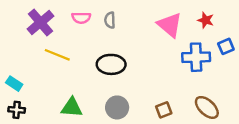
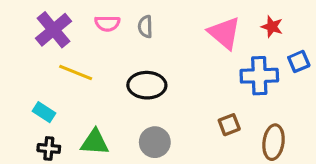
cyan rectangle: (14, 84) -> (44, 112), moved
brown ellipse: (207, 107) -> (274, 142), turned 55
black cross: (17, 110) -> (49, 148), moved
brown square: (164, 110) -> (229, 125), moved

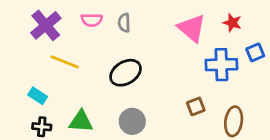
black ellipse: (147, 85) -> (126, 73), turned -32

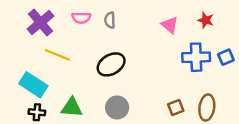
pink triangle: (192, 28) -> (170, 25), size x0.7
blue square: (255, 52) -> (226, 57), moved
cyan rectangle: (38, 96) -> (33, 85), size x1.6
brown square: (196, 106) -> (176, 107), moved

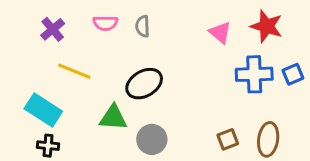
red star: (206, 20) -> (267, 26), size x1.5
purple cross: (41, 23) -> (53, 29), size x0.7
green triangle: (72, 107) -> (113, 118), moved

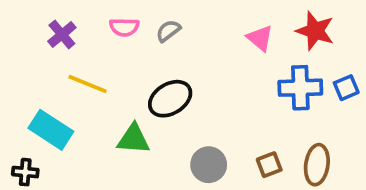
gray semicircle: (143, 26) -> (168, 31), turned 55
gray circle: (152, 139) -> (209, 165), moved
black cross: (48, 146) -> (25, 172), moved

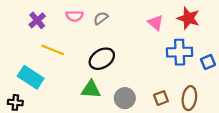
blue square: (346, 88) -> (208, 62), moved
green triangle: (133, 139) -> (91, 89), moved

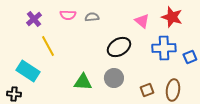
gray semicircle: (101, 18) -> (92, 17), turned 32
yellow line: (53, 50) -> (48, 46), turned 40
black ellipse: (102, 59) -> (119, 47), moved
gray circle: (125, 98) -> (114, 78), moved

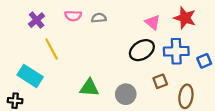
black ellipse: (119, 47) -> (142, 50), moved
gray circle: (114, 78) -> (126, 94), moved
brown square: (147, 90) -> (160, 81), moved

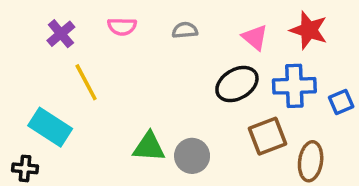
gray semicircle: (99, 18) -> (185, 30), moved
brown square: (160, 81) -> (267, 136), size x1.5
gray circle: (126, 94) -> (192, 156), moved

